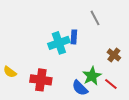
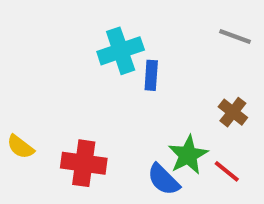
gray line: (95, 18) -> (235, 36), moved, turned -42
cyan cross: (59, 43) -> (121, 51), moved

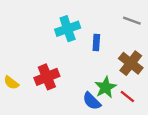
blue rectangle: (151, 75) -> (96, 42), moved
brown cross: (233, 112) -> (131, 63), size x1.5
red cross: (84, 163) -> (47, 77), moved, turned -30

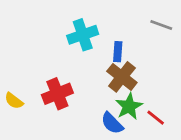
brown cross: (131, 63) -> (122, 77), moved

